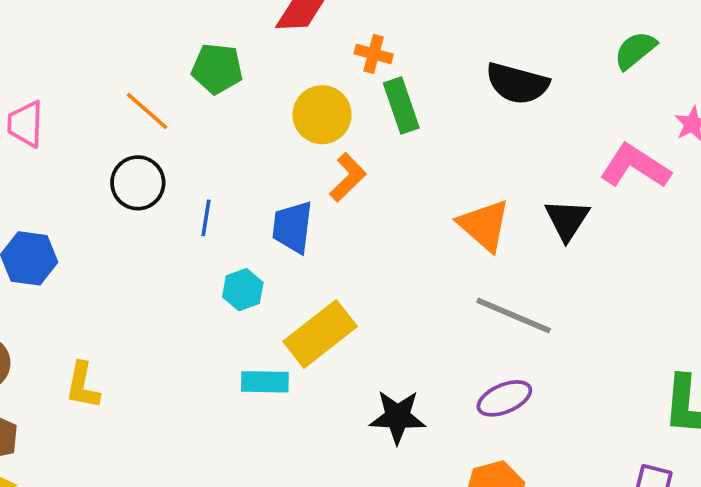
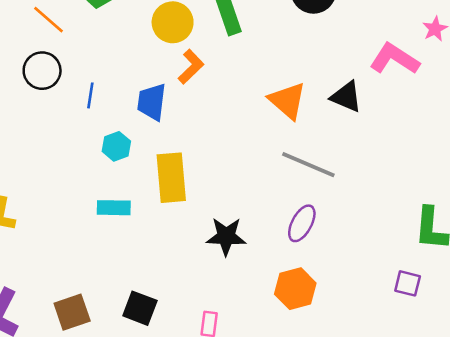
black triangle: (567, 220) -> (346, 97), turned -40
yellow rectangle: (320, 334) -> (171, 178), turned -57
cyan rectangle: (265, 382) -> (114, 208), moved
purple ellipse: (504, 398) -> (302, 223), turned -39

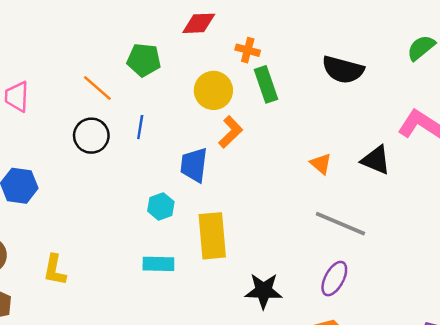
blue line: (90, 95) -> (140, 127), moved
orange triangle: (287, 101) -> (321, 164), size x0.6

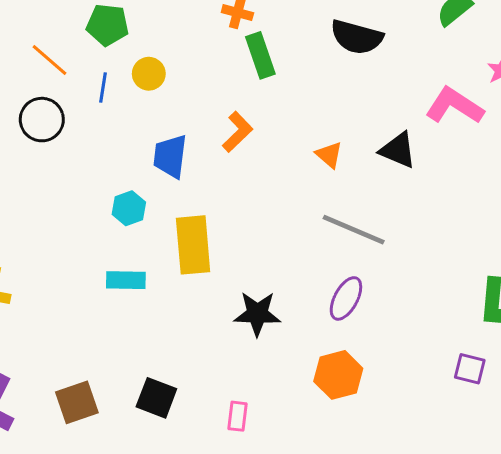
yellow circle: (213, 90) -> (149, 74), moved, size x0.7
blue line: (140, 127) -> (103, 87), moved
orange L-shape: (231, 132) -> (237, 132), moved

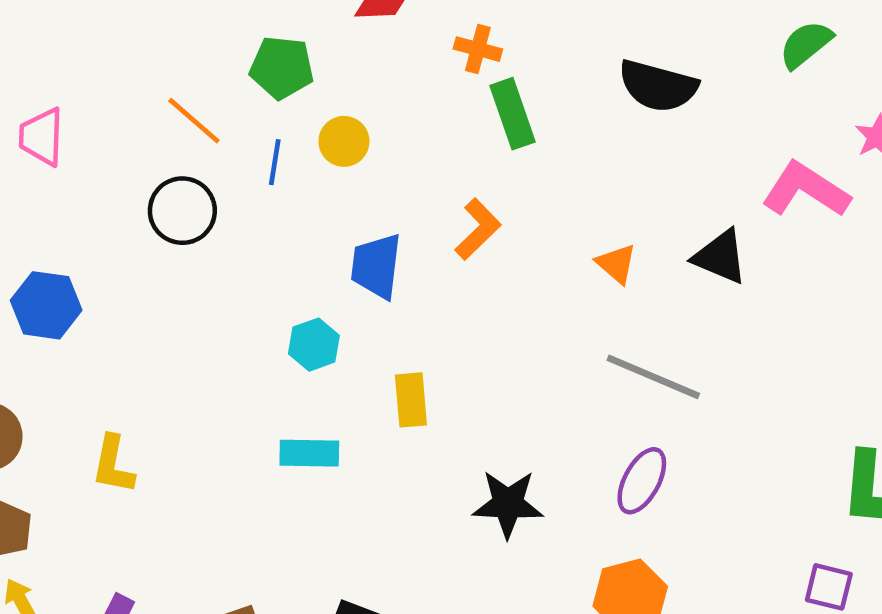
yellow rectangle: (193, 245) -> (411, 400), size x0.6

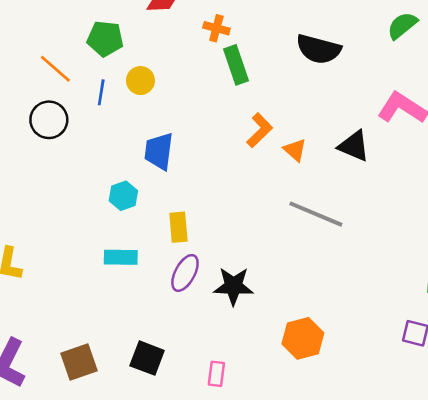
orange L-shape: (478, 229) -> (260, 130), moved
purple ellipse: (642, 481) -> (185, 273), moved

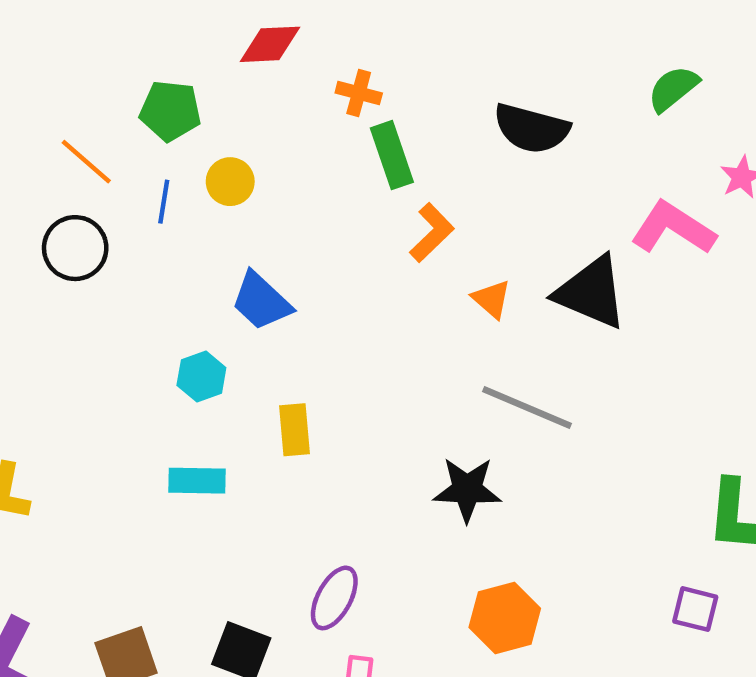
orange L-shape: (260, 130) -> (432, 233), moved
black triangle: (354, 146) -> (591, 292), size x1.4
blue trapezoid: (159, 151) -> (261, 301), turned -54
purple ellipse: (185, 273) -> (334, 598), moved
black star: (233, 286) -> (467, 489), moved

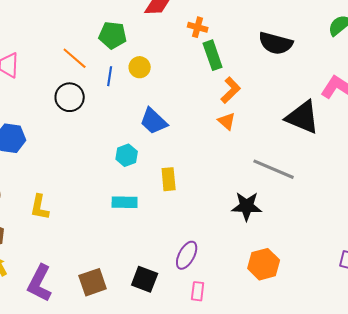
orange triangle: (492, 299) -> (227, 121), moved

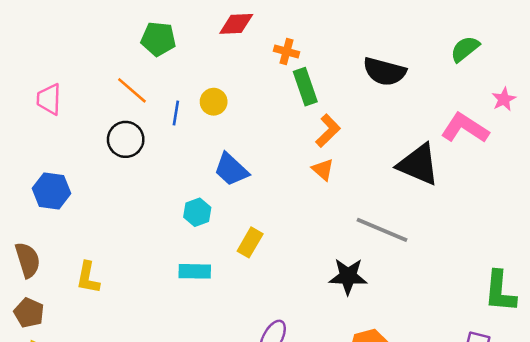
green pentagon: (113, 35) -> (158, 39), moved
yellow rectangle: (169, 179) -> (250, 242), turned 35

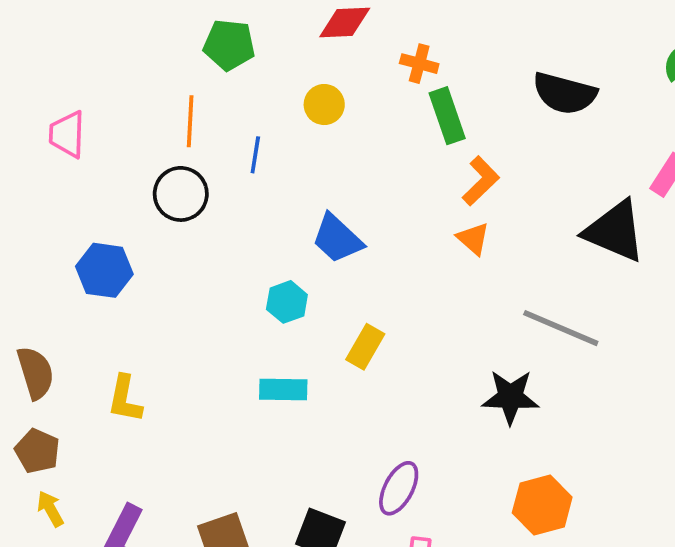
orange line: (132, 90) -> (190, 121), turned 52
yellow circle: (214, 102) -> (324, 105), moved
blue hexagon: (52, 191) -> (104, 270), moved

